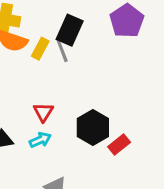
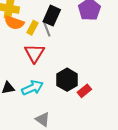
red triangle: (43, 112) -> (34, 53), moved, size x1.5
cyan arrow: (40, 140) -> (32, 88), size x1.5

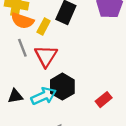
gray line: (47, 29) -> (22, 48), moved
black hexagon: (67, 80) -> (62, 87), moved

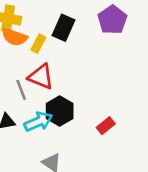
gray line: (22, 48) -> (21, 90), moved
red triangle: (46, 56) -> (41, 77), turned -40

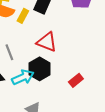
red triangle: (41, 77) -> (47, 42), moved

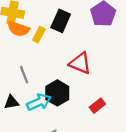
red triangle: (47, 42) -> (80, 63), moved

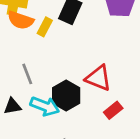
red triangle: (80, 63) -> (98, 78), moved
cyan arrow: (39, 102) -> (45, 106), turned 45

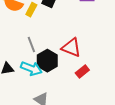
gray line: (27, 74) -> (31, 45), moved

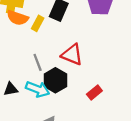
red triangle: (71, 48) -> (72, 55), moved

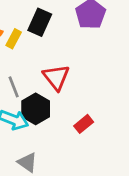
red triangle: (72, 55) -> (56, 77), turned 30

